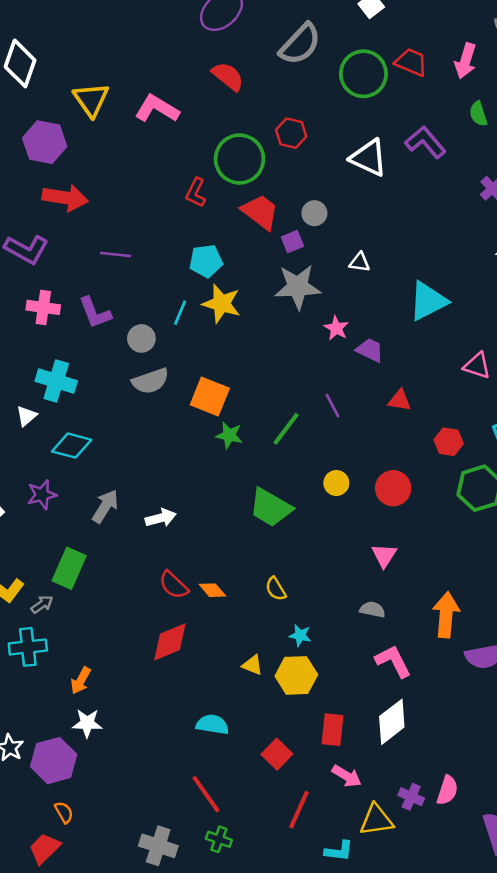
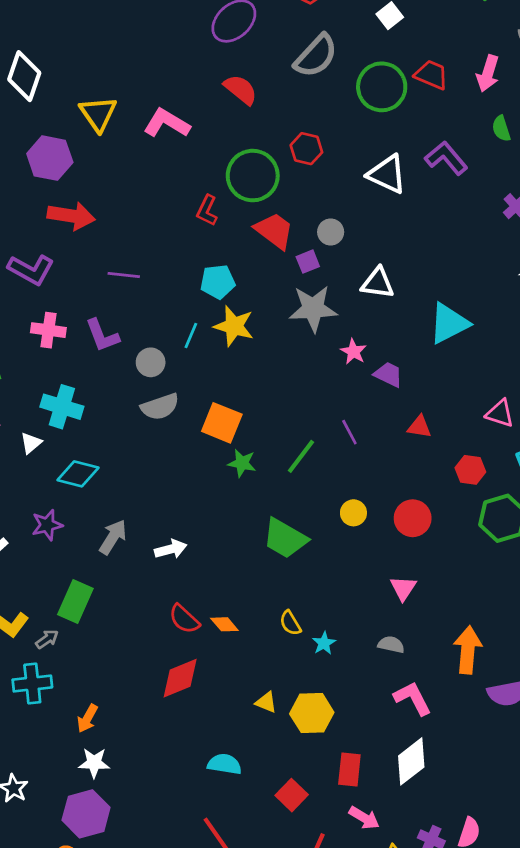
white triangle: (360, 262) -> (378, 283), size x1.5
pink triangle: (477, 366) -> (500, 413), moved
cyan star: (300, 635) -> (324, 643), moved, turned 30
purple hexagon: (54, 761) -> (86, 814), moved

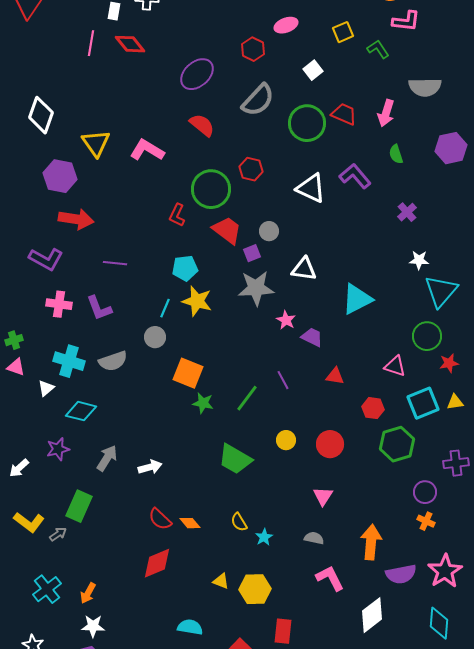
gray circle: (151, 362) -> (155, 337), moved
gray semicircle: (160, 407) -> (113, 361), moved
cyan cross: (32, 684) -> (47, 589), moved, turned -32
white diamond: (411, 761) -> (372, 615), moved

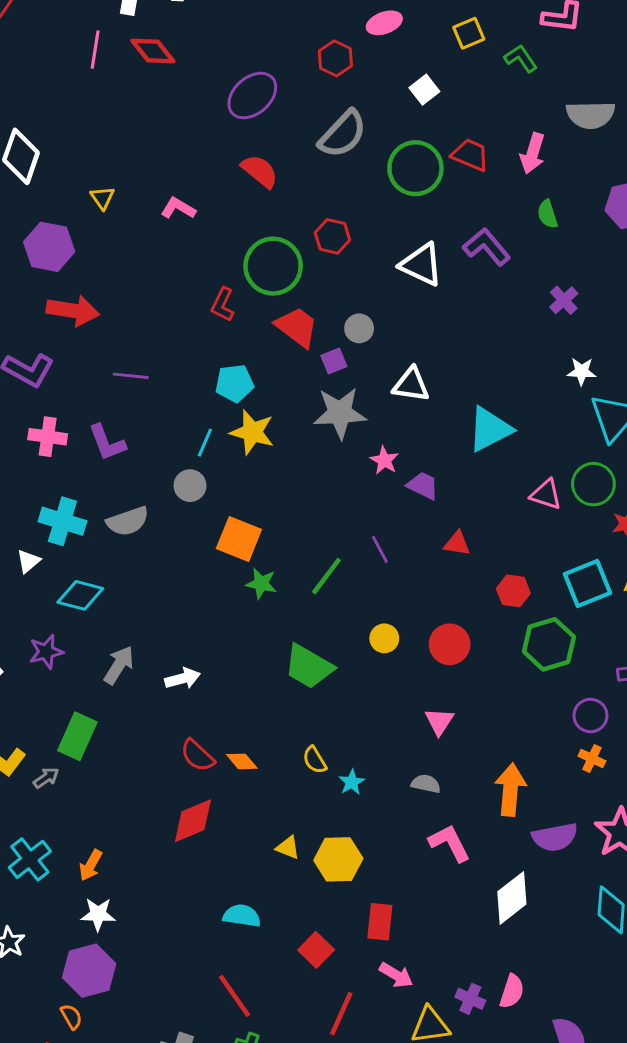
yellow triangle: (96, 143) -> (102, 198), size x0.6
pink L-shape: (147, 150) -> (178, 208), size x0.7
pink triangle: (395, 366) -> (546, 495), moved

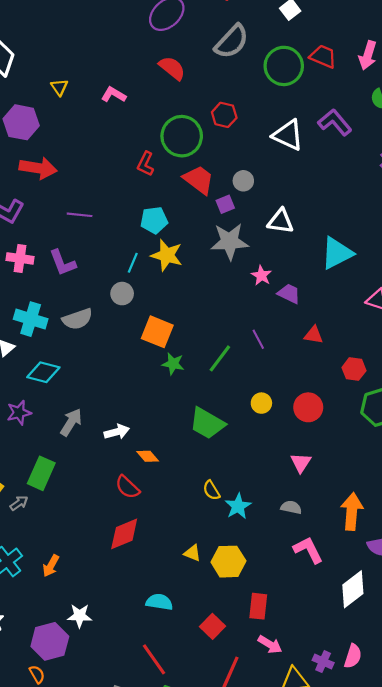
orange diamond: (242, 761) -> (148, 456), moved
cyan star: (352, 782) -> (238, 506), size x1.4
white star: (98, 914) -> (80, 616), moved

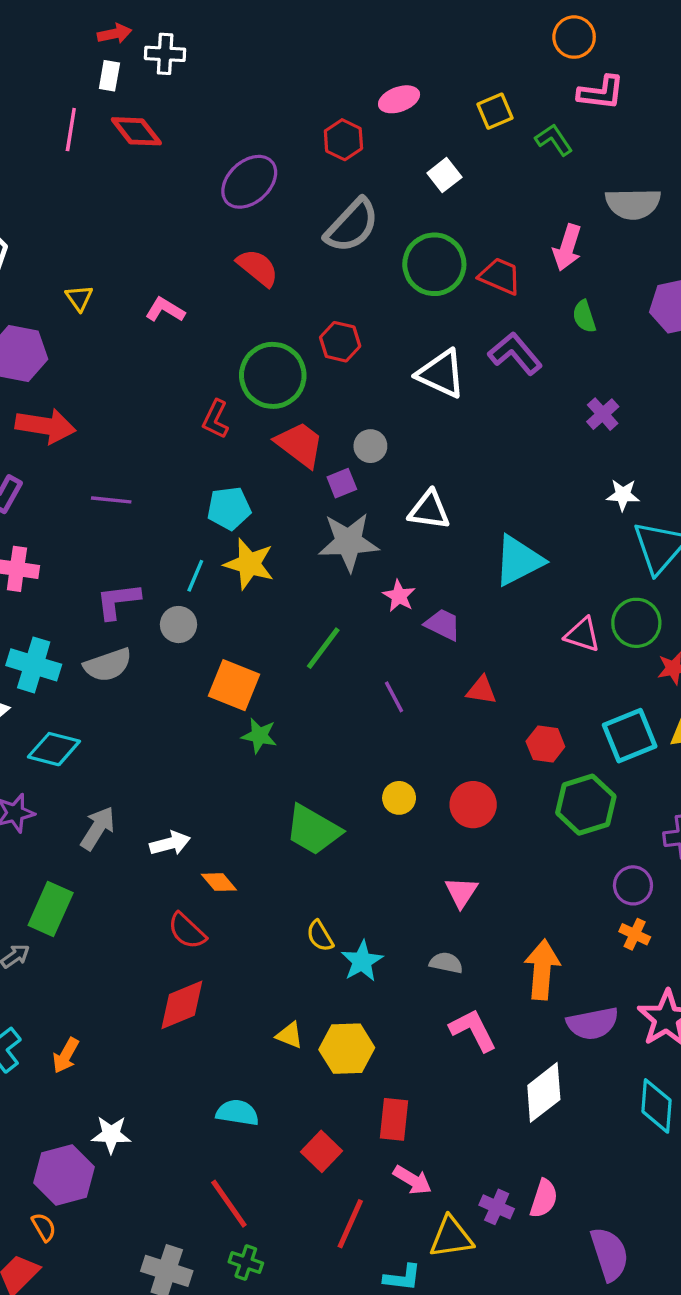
red trapezoid: (323, 56) -> (500, 276), moved
purple L-shape: (63, 263) -> (118, 601), moved, turned 104
green line: (220, 358) -> (323, 648), moved

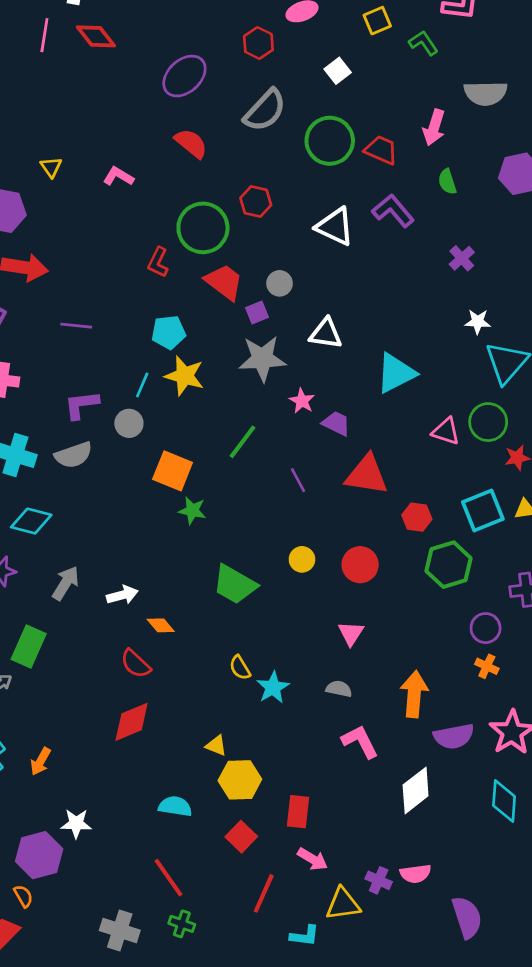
red triangle: (481, 690) -> (367, 475), size x1.8
yellow hexagon: (347, 1049) -> (240, 780), moved
pink semicircle: (544, 1199) -> (416, 874), turned 64

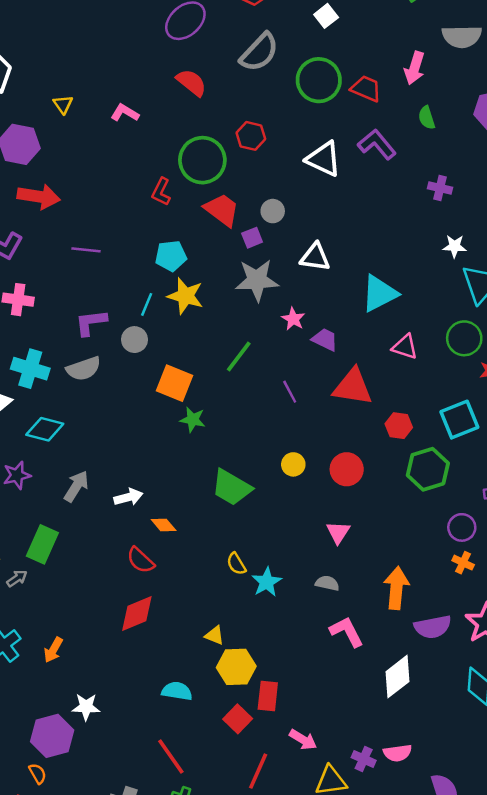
purple cross: (462, 258) -> (440, 188), turned -35
pink triangle: (446, 431) -> (405, 347), moved
red rectangle: (298, 812) -> (268, 696), moved

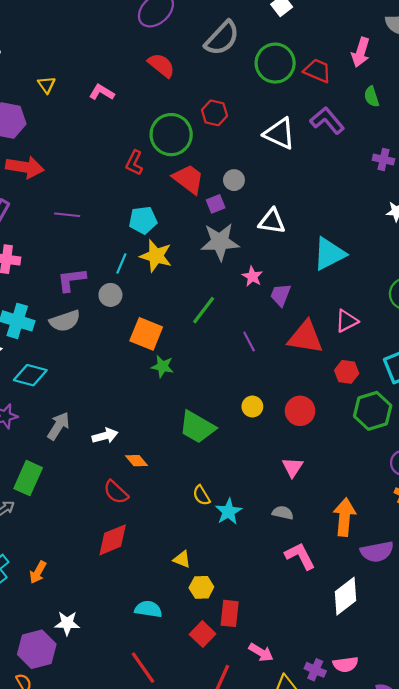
purple trapezoid: (325, 340) -> (281, 295), turned -95
pink triangle: (405, 347) -> (347, 321), moved, turned -45
yellow hexagon: (236, 667) -> (201, 587), size x0.7

